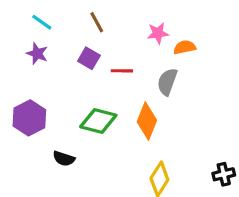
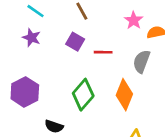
pink star: (158, 33) -> (134, 20), turned -30
green diamond: (98, 121) -> (83, 95), turned -64

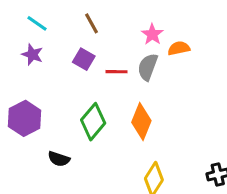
gray semicircle: (142, 61) -> (148, 67), moved

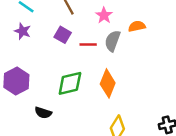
pink star: (152, 34) -> (104, 15), moved
green diamond: (93, 122) -> (70, 83), turned 36

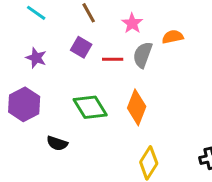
purple star: (22, 31) -> (36, 58), moved
green diamond: (70, 83) -> (90, 107), turned 72

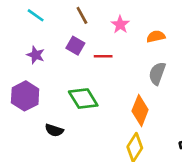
gray semicircle: (143, 55) -> (157, 73), moved
orange diamond: (137, 107) -> (140, 110), moved

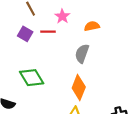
red line: (103, 56) -> (48, 32), moved
gray semicircle: (157, 73) -> (82, 54), moved

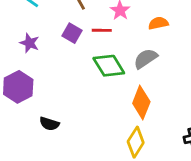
gray semicircle: (82, 54) -> (146, 59), turned 36
green diamond: (32, 78) -> (109, 66), moved

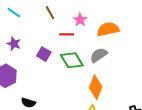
orange semicircle: (158, 23) -> (108, 29), size x1.5
purple square: (72, 33) -> (44, 54), moved

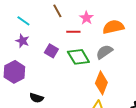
cyan line: (14, 13) -> (23, 21), moved

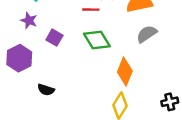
purple square: (51, 51) -> (54, 38), moved
gray semicircle: (104, 52) -> (147, 34), moved

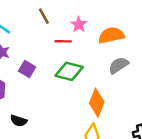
green diamond: (97, 40) -> (69, 71), turned -44

